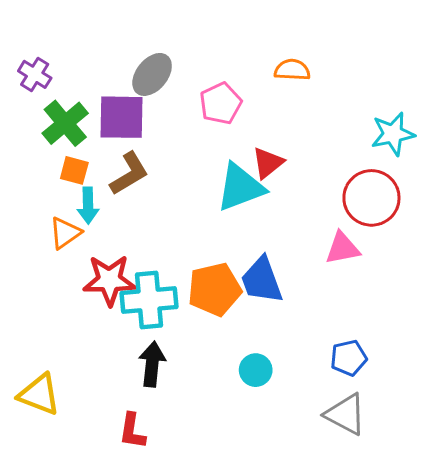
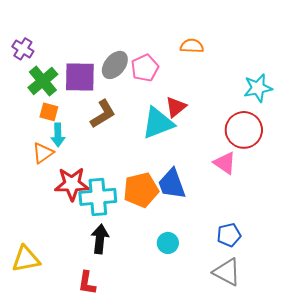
gray ellipse: (152, 74) -> (115, 65), moved
brown L-shape: (129, 174) -> (103, 114), moved
pink triangle: (343, 248) -> (225, 163), turned 45
yellow triangle: (39, 394) -> (26, 259), turned -32

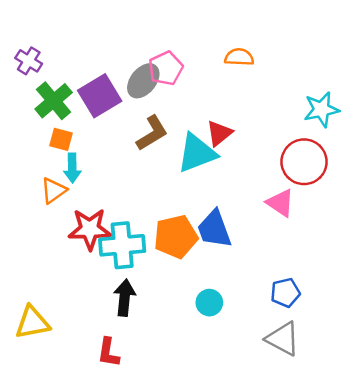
pink pentagon: (145, 68) -> (166, 68), moved
purple square: (80, 77) -> (100, 96), turned -32
brown L-shape: (103, 114) -> (152, 133), moved

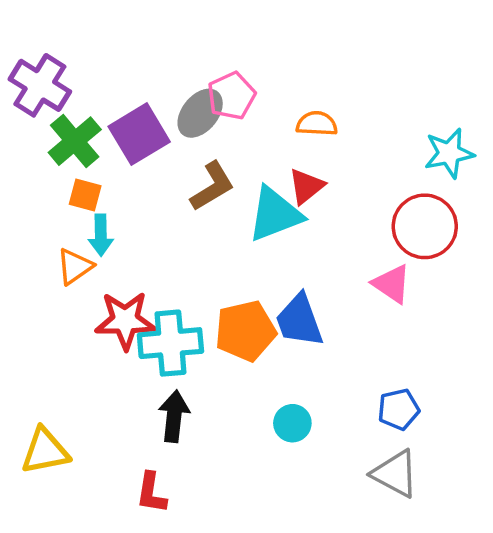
orange semicircle: (239, 57) -> (317, 124), moved
purple cross: (29, 61) -> (40, 85), size x1.6

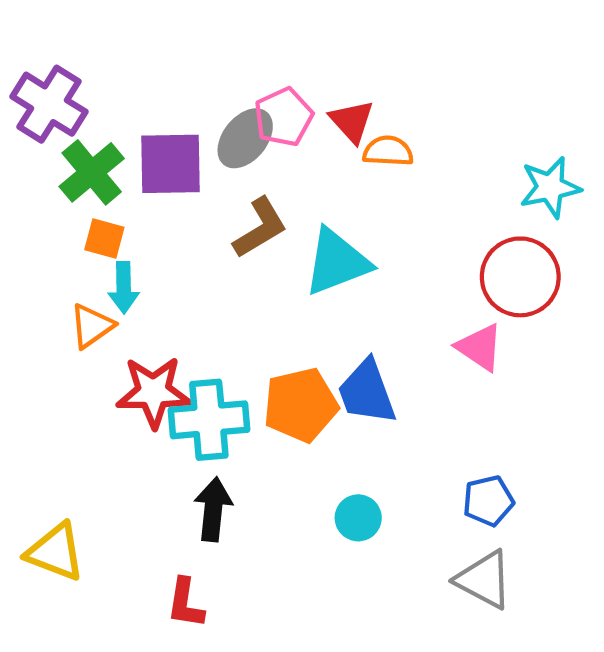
purple square: (139, 134) -> (171, 164), turned 30
red triangle: (306, 186) -> (352, 121), moved, turned -33
yellow triangle: (45, 451) -> (55, 552), turned 32

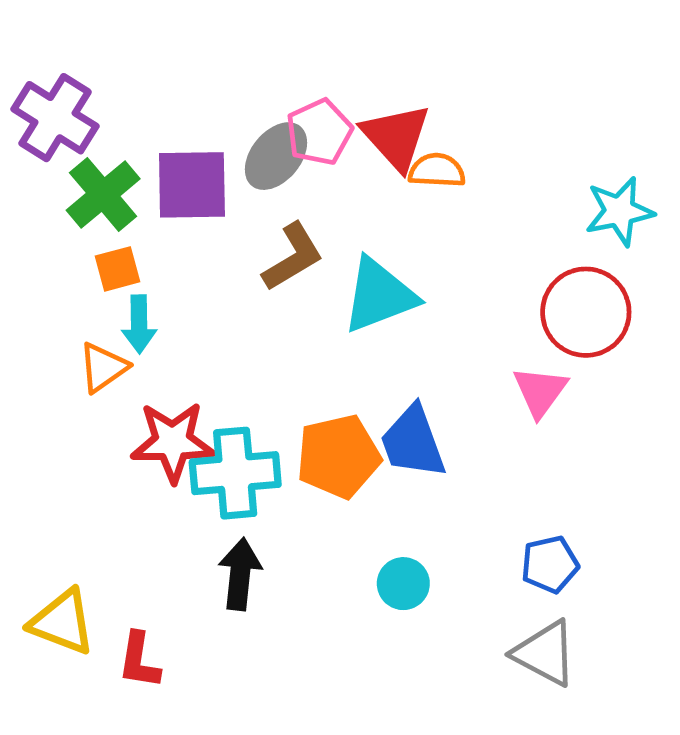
red triangle: (352, 121) -> (396, 137), size x1.4
orange square: (104, 239) -> (117, 269), turned -30
pink triangle: (480, 347) -> (540, 391), turned 32
red L-shape: (185, 603) -> (139, 660), moved

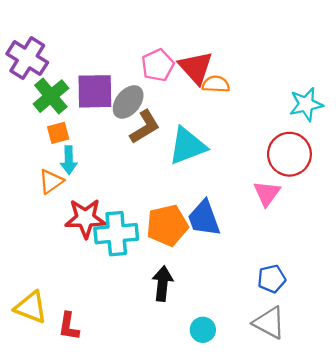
gray ellipse: (276, 156) -> (128, 102), moved
black arrow: (240, 574) -> (162, 284), moved
cyan circle: (403, 584) -> (203, 330), moved

